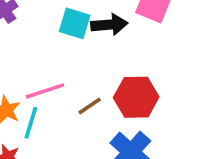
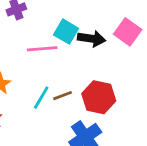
pink line: (45, 91) -> (42, 49), moved
cyan line: (31, 123) -> (41, 98), moved

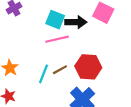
pink line: (42, 49) -> (57, 39), moved

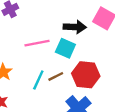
cyan square: (55, 20) -> (65, 48), moved
pink line: (57, 39) -> (37, 43), moved

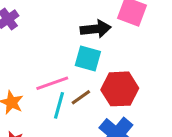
pink line: (37, 43) -> (52, 83), moved

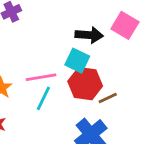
red hexagon: (120, 89) -> (85, 84), moved
brown line: (81, 97) -> (108, 98), moved

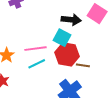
cyan line: (43, 98) -> (37, 64), turned 36
brown line: (108, 98) -> (83, 65), turned 32

